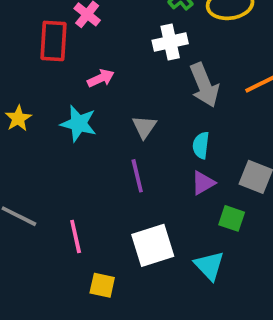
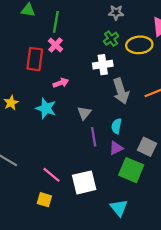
purple line: (137, 176) -> (94, 137), moved
green square: (232, 218) -> (131, 170), size x1.6
pink line: (76, 236) -> (52, 175), moved, turned -42
cyan triangle: (209, 266) -> (119, 208), moved
yellow square: (102, 285) -> (44, 200), moved

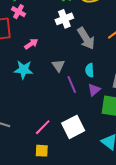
pink line: (52, 175) -> (43, 127), turned -72

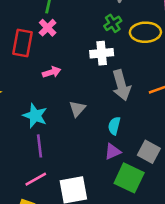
cyan star: (24, 70) -> (35, 116), moved
purple line: (72, 85) -> (39, 146), moved

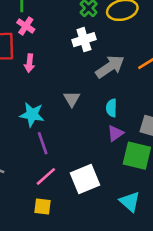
pink arrow: (52, 72) -> (29, 63), moved, turned 126
gray arrow: (121, 85) -> (110, 67), turned -96

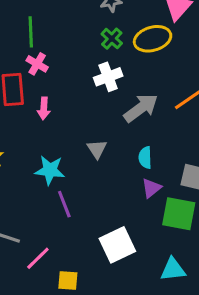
pink line: (46, 176) -> (38, 258), moved
cyan triangle: (130, 202) -> (173, 269), turned -45

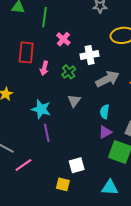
green cross: (112, 39) -> (69, 72), moved
pink cross: (37, 64) -> (63, 39), moved
white square: (117, 245) -> (77, 165), size x0.7
yellow square: (68, 280) -> (63, 184), moved

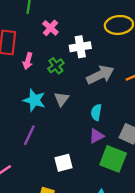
cyan star: (41, 109) -> (34, 100), moved
purple line: (47, 133) -> (29, 135), turned 36
white square: (77, 165) -> (63, 163), moved

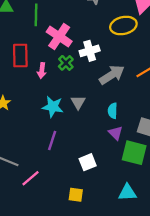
pink cross: (50, 28) -> (59, 37), size x1.6
green cross: (56, 66) -> (66, 63), moved
purple triangle: (96, 136) -> (116, 133), turned -40

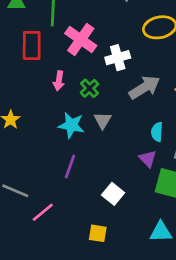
red rectangle: (20, 56) -> (32, 45), moved
green cross: (66, 63) -> (90, 88), moved
cyan semicircle: (113, 111) -> (157, 132), moved
white square: (88, 162) -> (113, 194), turned -30

